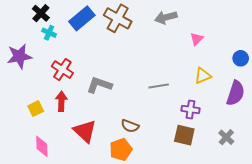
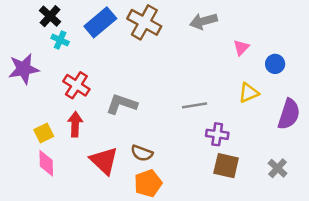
blue circle: (241, 58) -> (275, 64), moved
purple cross: (190, 110) -> (217, 134), moved
brown semicircle: (130, 126) -> (142, 153), moved
pink diamond: (42, 146) -> (46, 163), moved

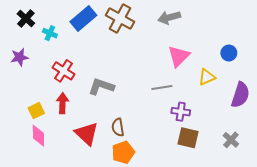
black cross: (50, 16) -> (26, 18), moved
pink triangle: (241, 48) -> (179, 56), moved, size x1.6
purple star: (24, 69) -> (20, 57), size x0.7
brown semicircle: (142, 153) -> (118, 127), turned 60

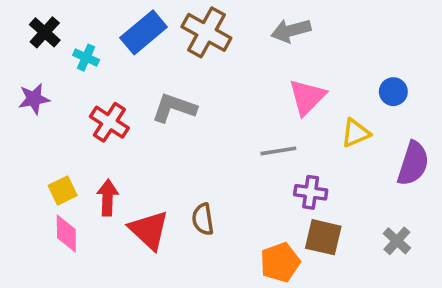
gray L-shape: (101, 87) -> (174, 108), moved
red arrow: (62, 103) -> (108, 198), moved
orange pentagon: (123, 152) -> (280, 262), moved

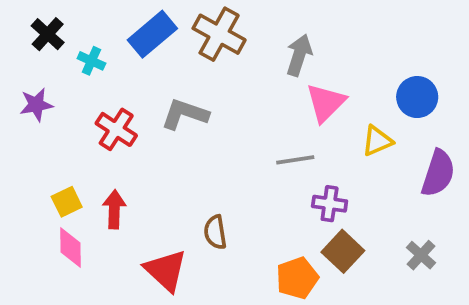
gray arrow: (291, 31) -> (299, 55), moved, turned 123
blue circle: (393, 92) -> (417, 97), size x1.4
red triangle: (149, 230) -> (166, 270), moved
brown square: (323, 237) -> (343, 251), turned 30

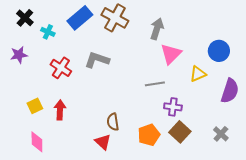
pink diamond: (70, 247) -> (37, 142), moved
red triangle: (166, 270) -> (103, 142), moved, size x0.7
orange pentagon: (297, 278) -> (149, 135), moved

